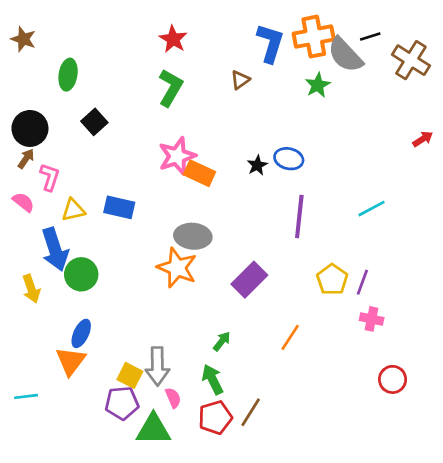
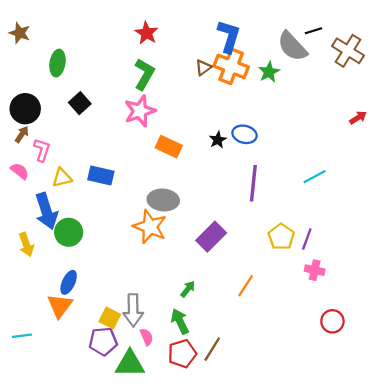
orange cross: (314, 37) -> (231, 66), moved, turned 32
pink star: (177, 156) -> (140, 111), moved

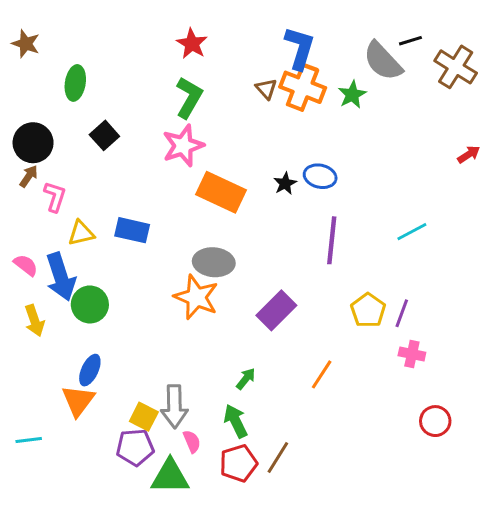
brown triangle: (203, 68) -> (266, 89), turned -36
orange rectangle: (169, 147) -> (221, 192), size x1.4
pink semicircle: (20, 171) -> (26, 265), moved

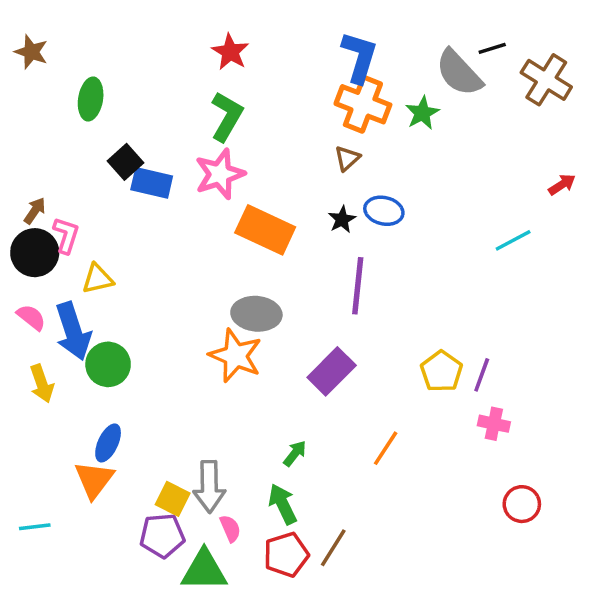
brown triangle: (266, 89) -> (347, 158), moved, turned 30
black circle: (33, 143) -> (35, 253), moved
blue rectangle: (132, 230) -> (152, 183), moved
cyan line: (412, 232) -> (513, 240), moved
purple line: (332, 240) -> (358, 286), moved

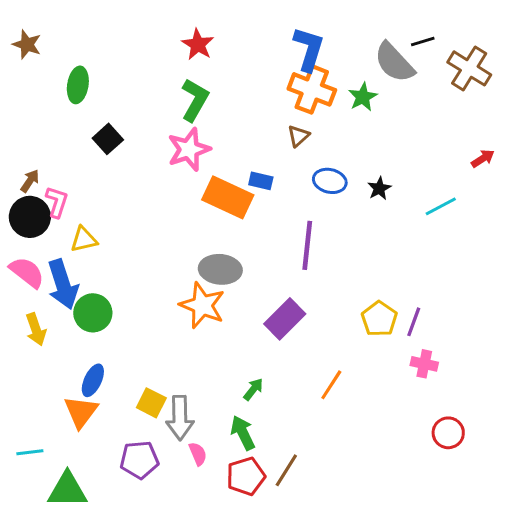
blue rectangle: (152, 183) -> (261, 181), moved, size x0.7
black star: (342, 219) -> (379, 188), moved
pink semicircle: (31, 317) -> (27, 272), size x1.4
yellow square: (173, 499) -> (151, 403), moved
green triangle: (204, 570) -> (67, 490), moved

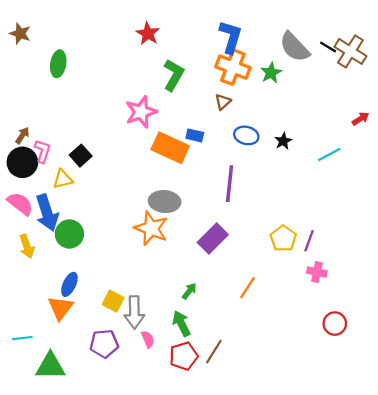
black line: (423, 41) -> (328, 47), moved, turned 48
green L-shape: (195, 100) -> (174, 75), moved
black square: (108, 139) -> (81, 156), moved

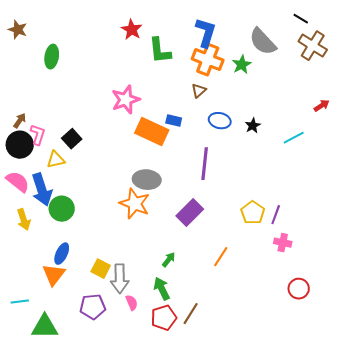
black line: (328, 47) -> (301, 19), moved
green L-shape: (174, 75) -> (160, 51), moved, turned 144

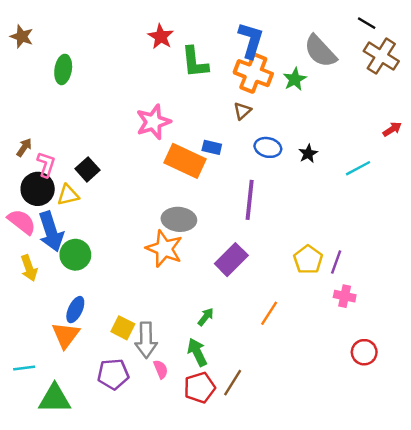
black circle: (20, 145) -> (38, 189), moved

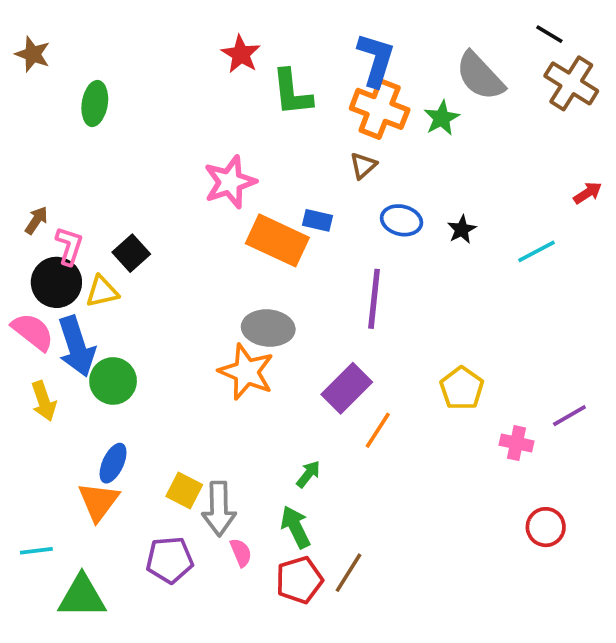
purple line: (336, 262) -> (569, 416), moved, turned 40
orange line: (269, 313) -> (378, 430), moved

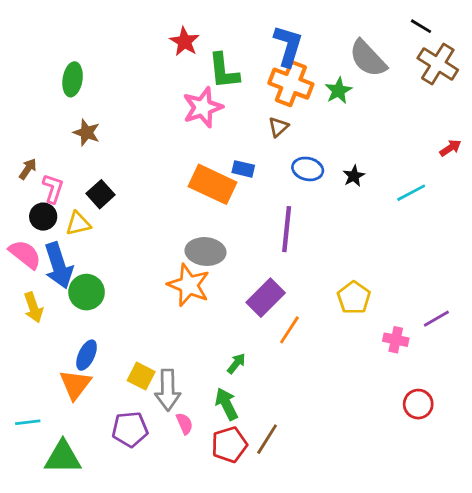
brown star: (33, 54) -> (87, 133), moved
pink star: (230, 182) -> (203, 107), moved
black circle: (56, 282) -> (43, 217), size x0.7

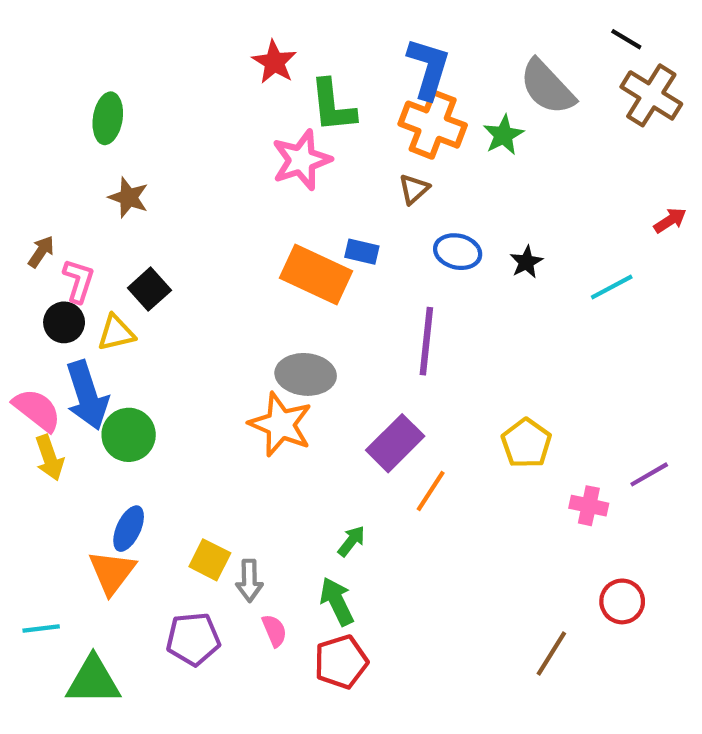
pink semicircle: (25, 254) -> (37, 410), moved
gray arrow: (168, 390) -> (249, 581), size x0.7
brown line: (267, 439) -> (551, 654), moved

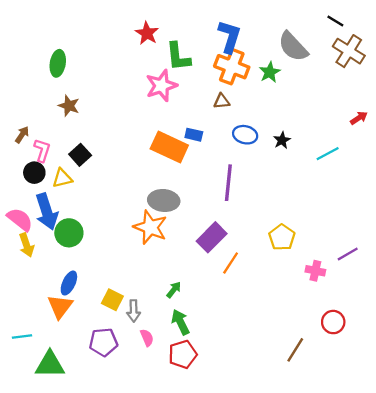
brown triangle: (414, 189) -> (222, 101), turned 36
green arrow: (351, 541) -> (174, 290), moved

